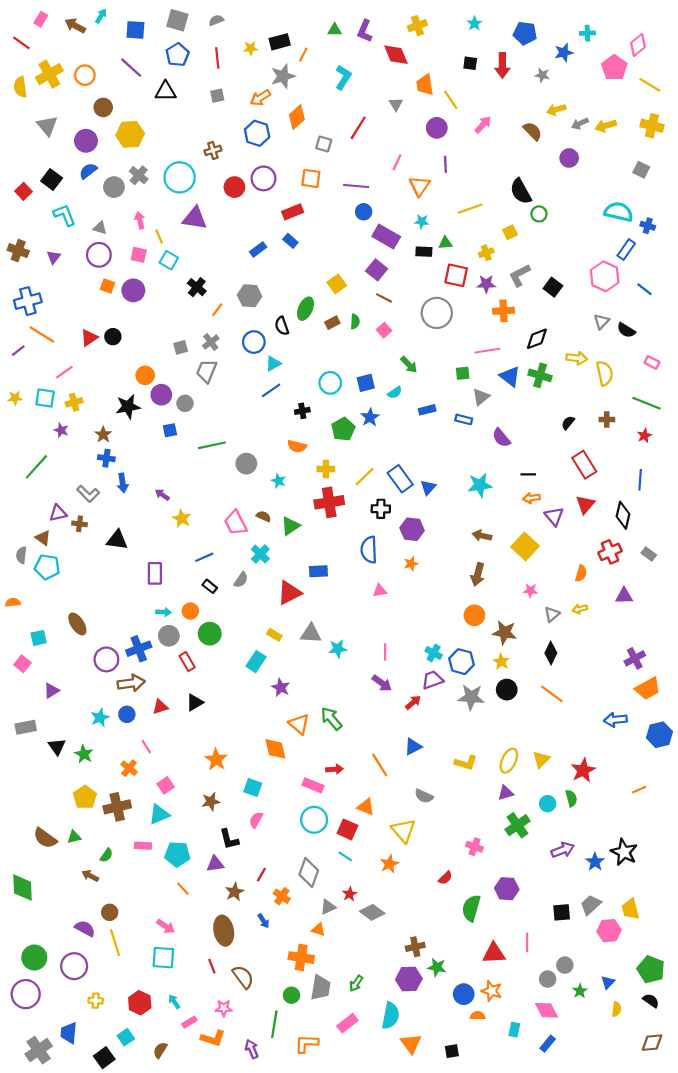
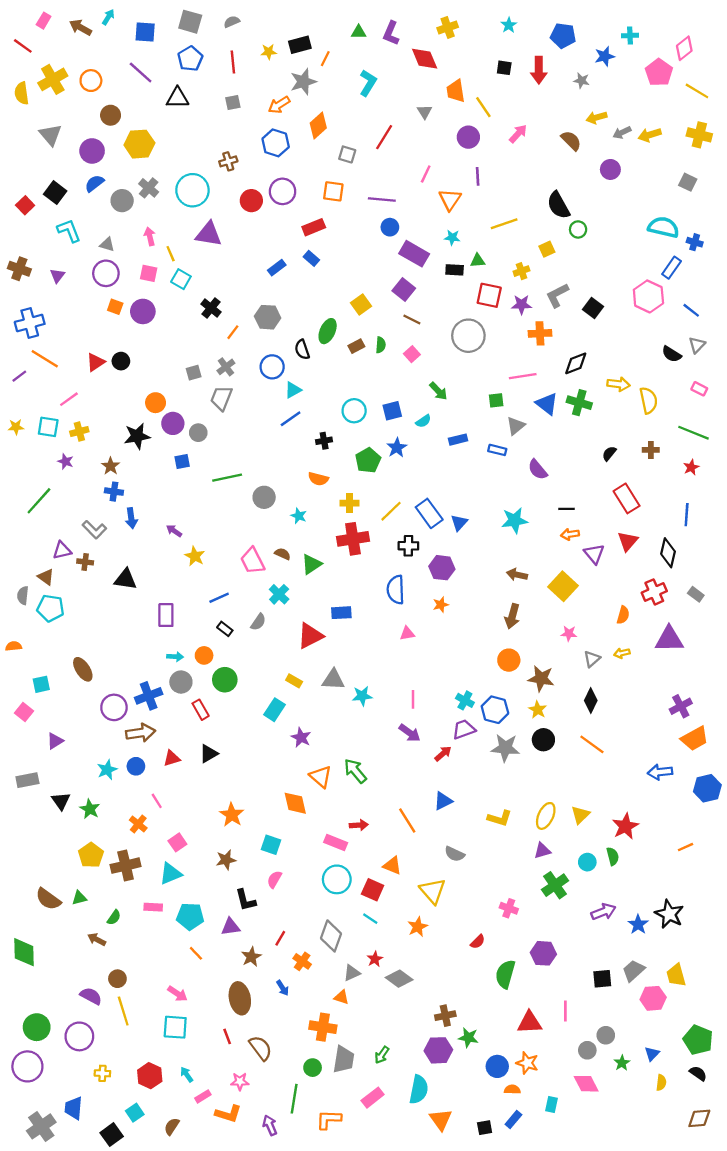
gray triangle: (601, 322) -> (697, 345), moved
purple triangle: (624, 596) -> (669, 639), size x1.5
blue rectangle: (548, 1044) -> (513, 1120), moved

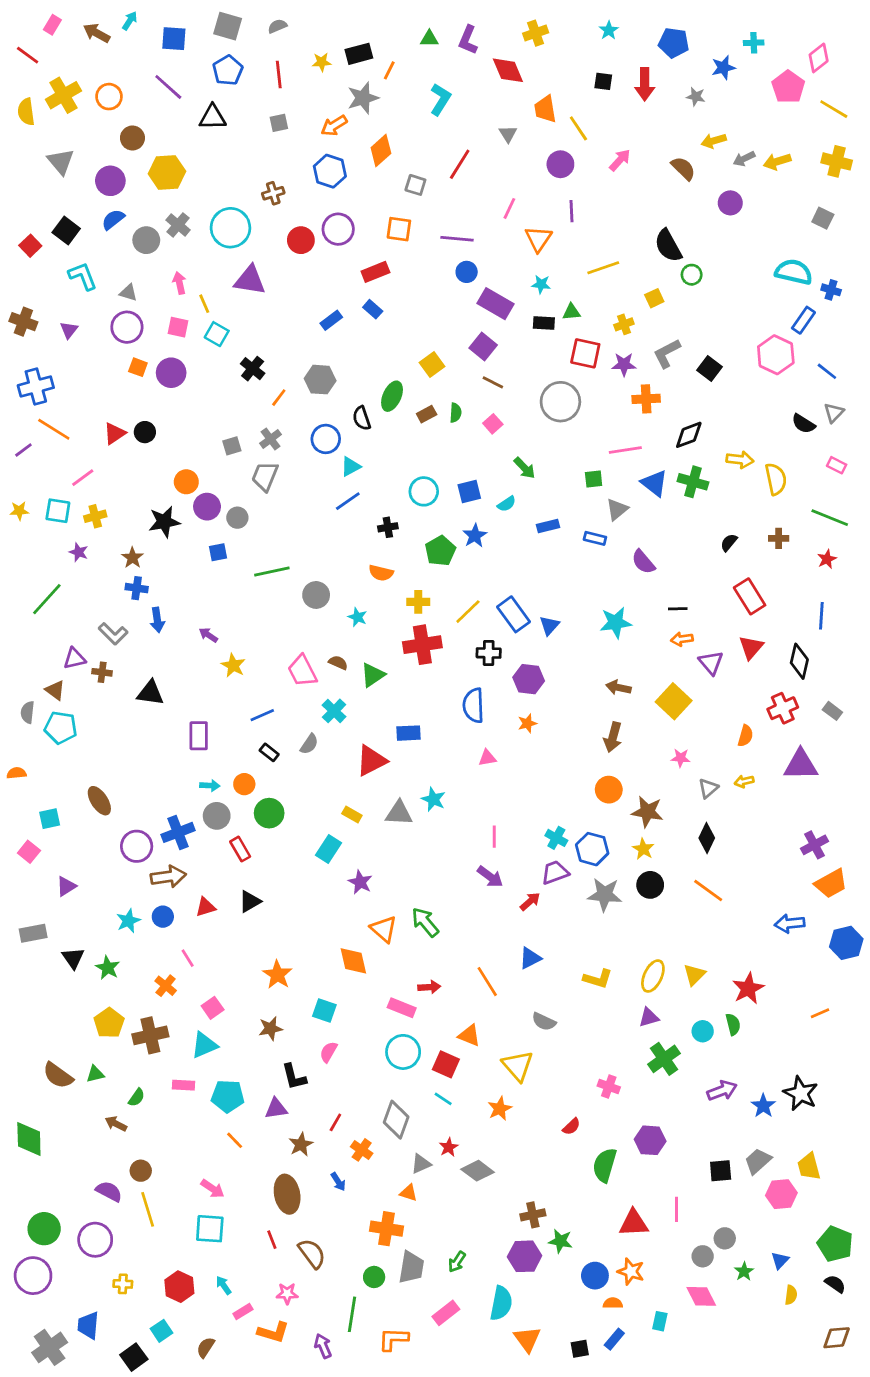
cyan star: (362, 696) -> (433, 799), moved, turned 30

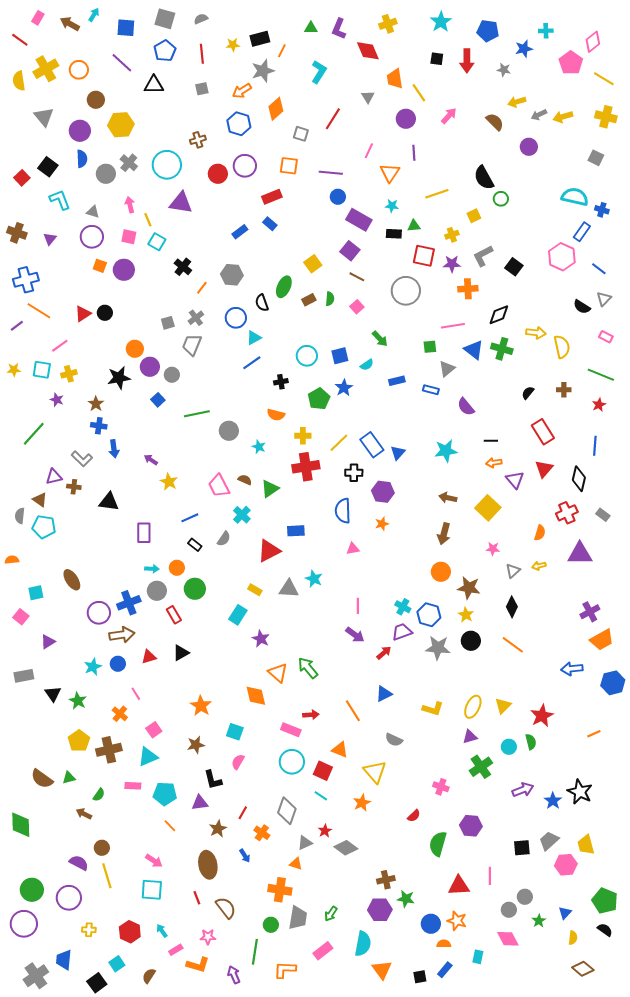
cyan star: (609, 30) -> (441, 22), size x1.5
blue semicircle: (113, 219) -> (82, 159), turned 126
blue square: (218, 552) -> (158, 400), turned -32
brown diamond: (837, 1338) -> (583, 969), moved, turned 45

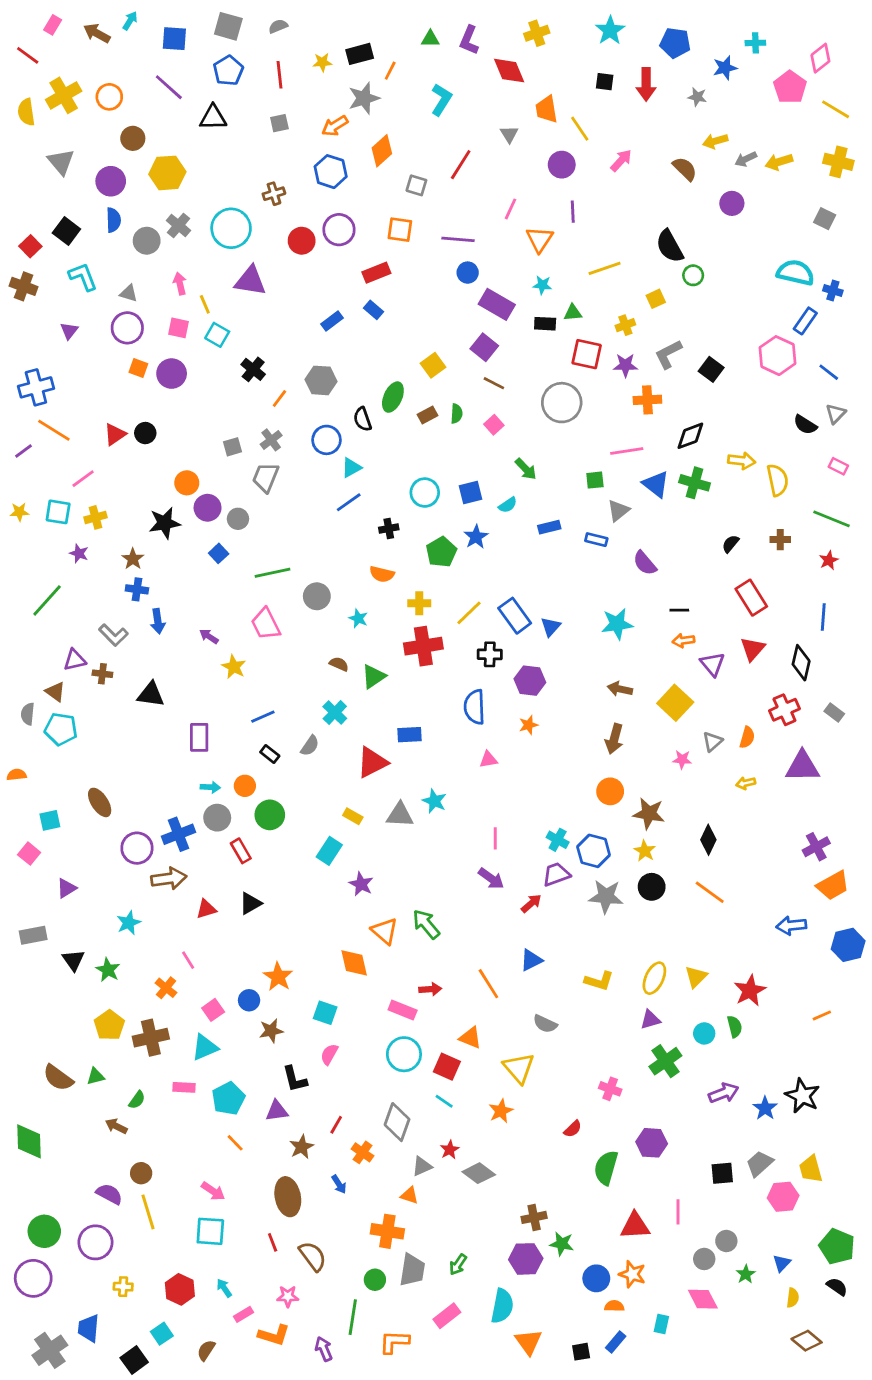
brown cross: (17, 233) -> (24, 286), moved
pink trapezoid: (219, 486) -> (266, 624), moved
gray triangle: (513, 571) -> (713, 742), moved
blue circle: (118, 664) -> (249, 1000), moved
cyan pentagon: (165, 794) -> (228, 1098), turned -30

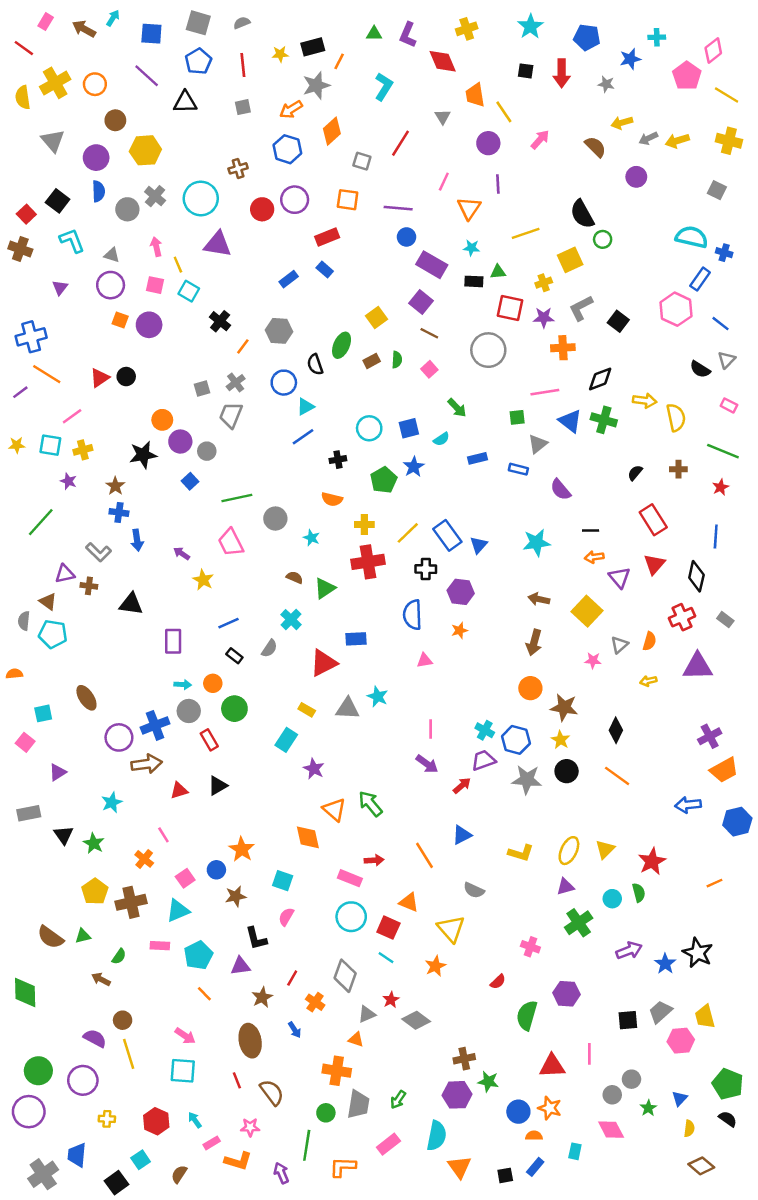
yellow square: (656, 299) -> (570, 260), size x1.5

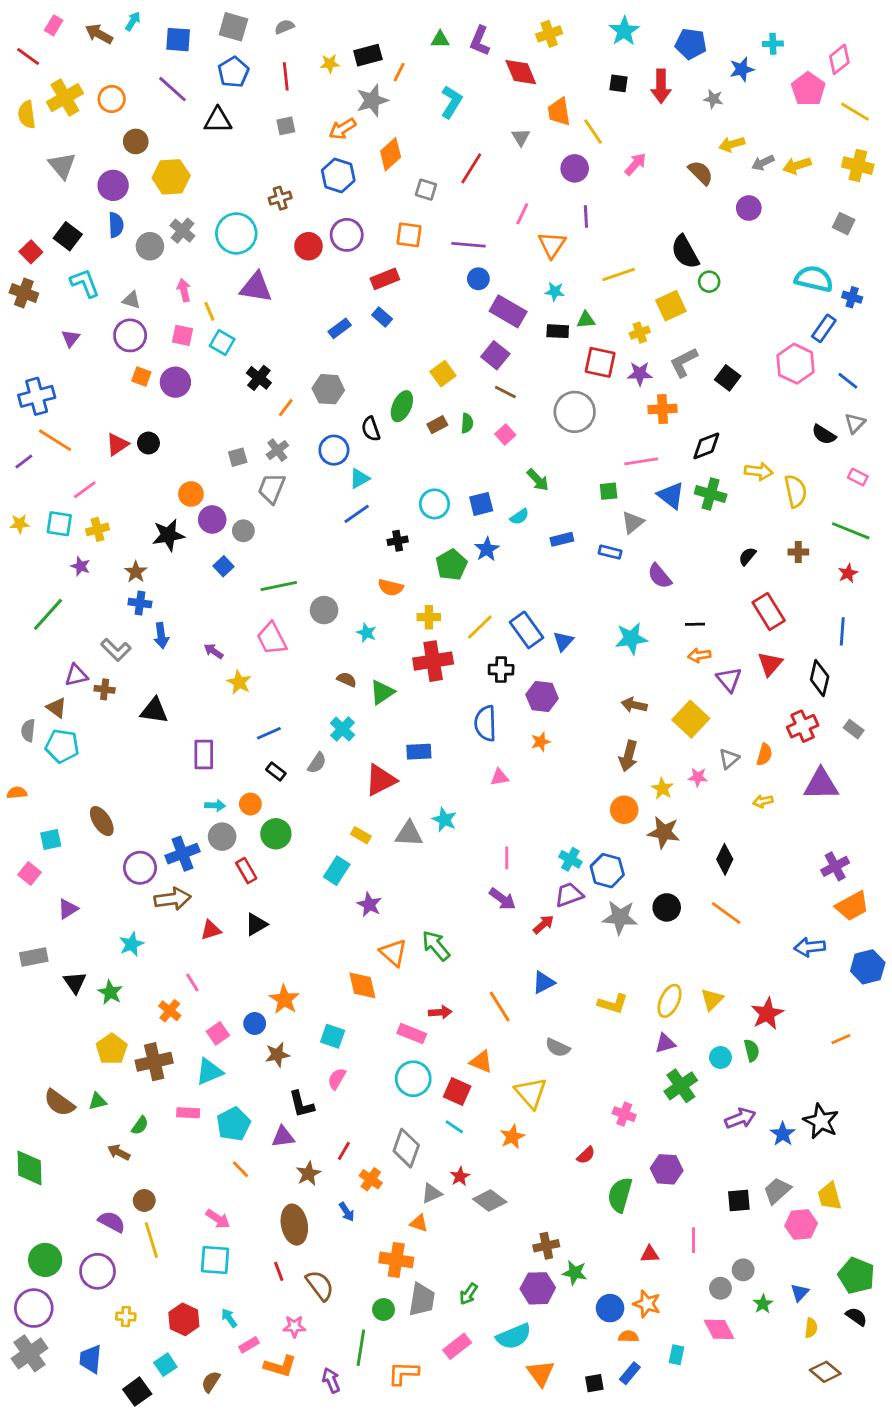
yellow star: (560, 740) -> (662, 788), moved
red triangle: (552, 1066) -> (650, 1254), size x0.6
cyan semicircle: (437, 1136) -> (514, 1336), turned 56
gray cross: (43, 1174) -> (30, 1353), moved

